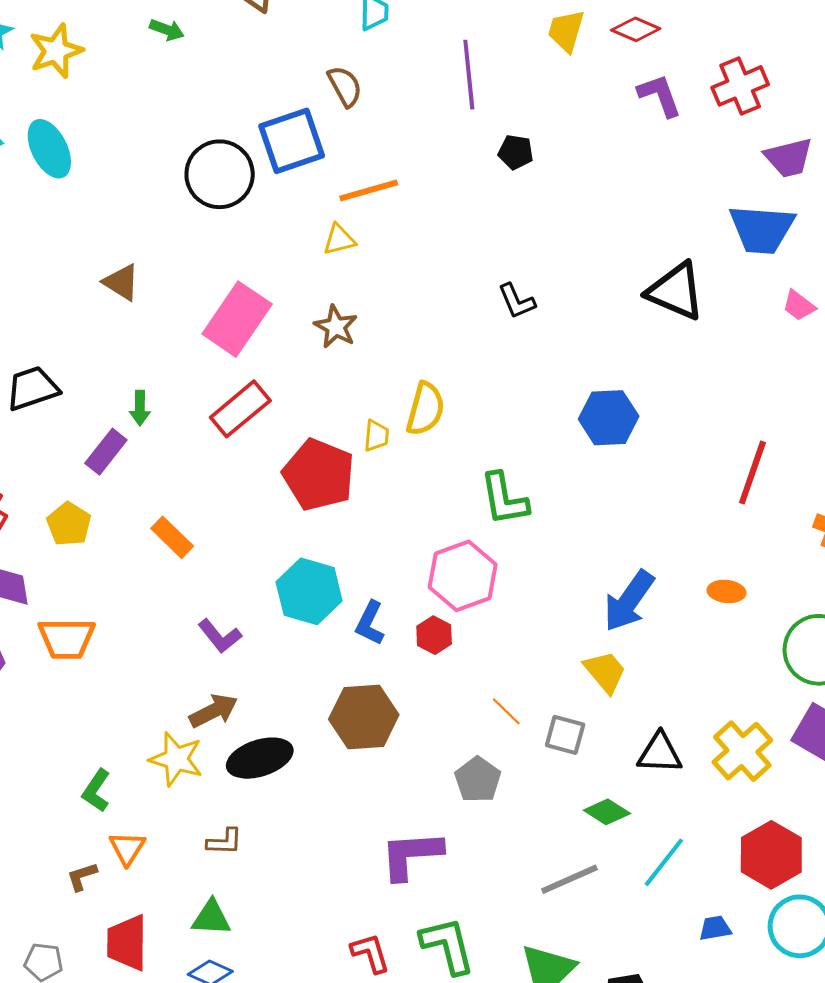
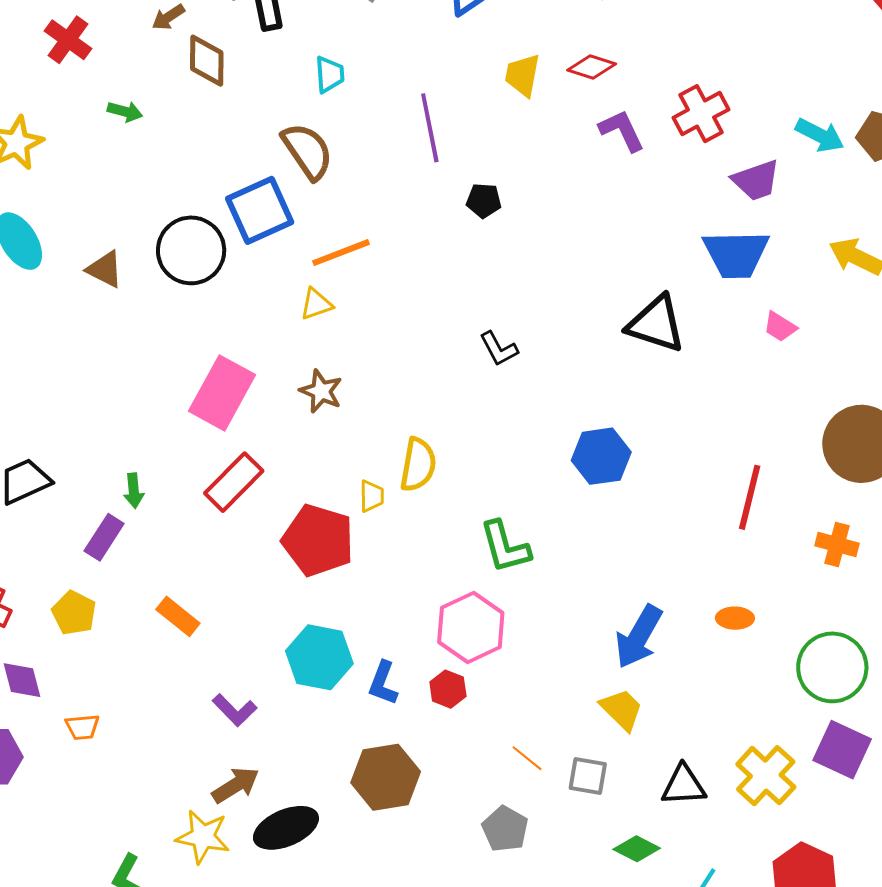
brown semicircle: (345, 86) -> (307, 151), size x1.4
brown triangle: (121, 282) -> (105, 269), moved
orange trapezoid: (67, 638) -> (82, 727), size x0.6

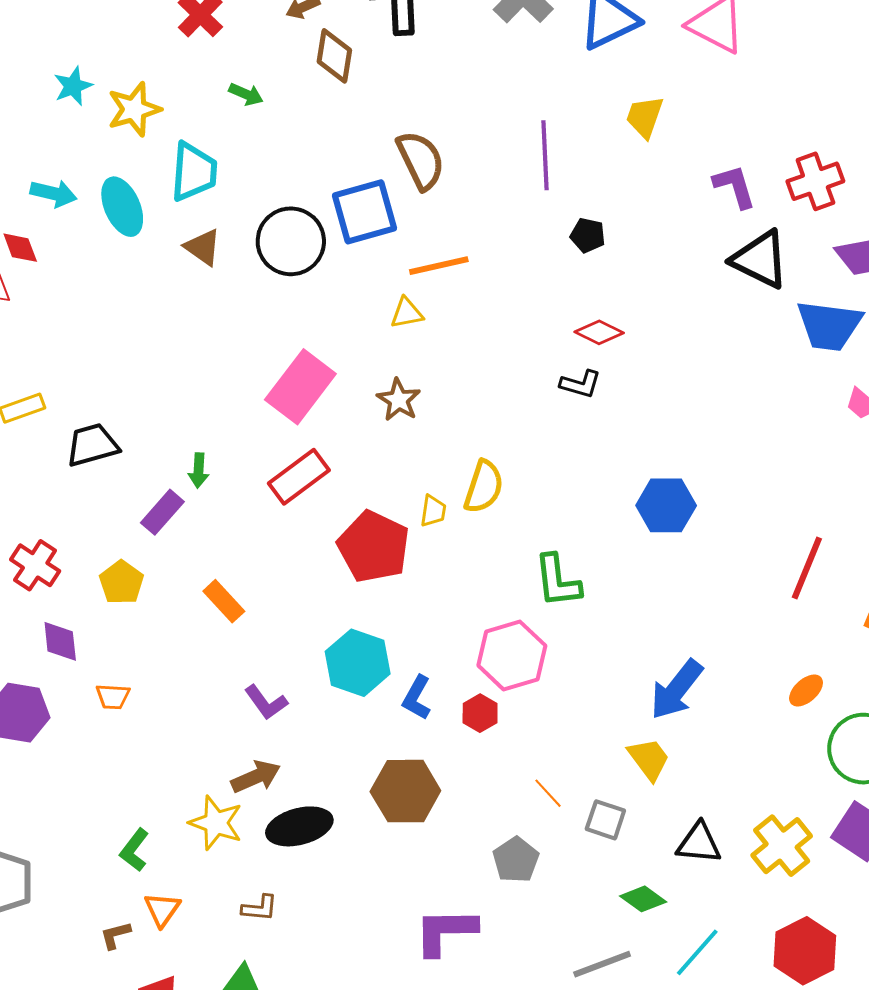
red diamond: (592, 67) -> (599, 332), moved
cyan trapezoid: (330, 74) -> (194, 172), moved, size x1.6
black triangle: (656, 324) -> (760, 259), moved
black L-shape: (499, 349) -> (581, 384), turned -54
orange ellipse: (735, 618) -> (806, 691), moved, turned -51

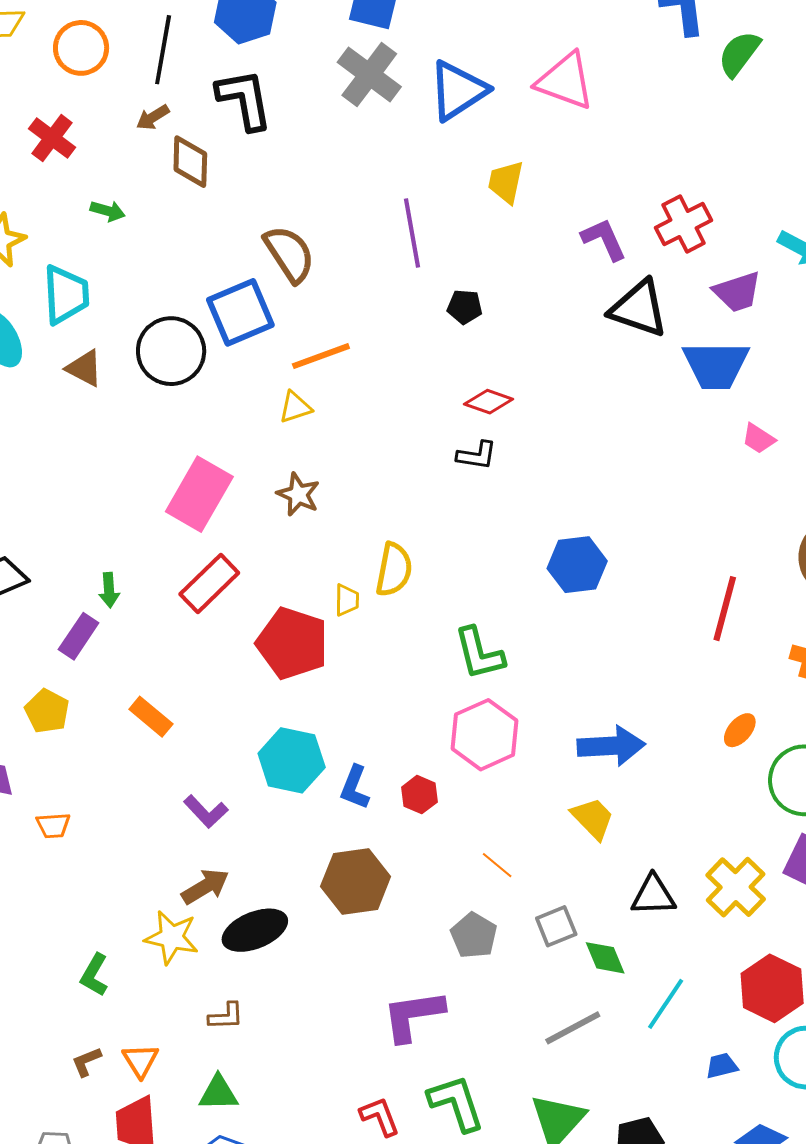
pink hexagon: (512, 656) -> (484, 735), moved
blue arrow: (676, 690) -> (611, 746), turned -124
gray square: (605, 820) -> (556, 926), moved, turned -33
green diamond: (643, 899) -> (605, 958), turned 39
orange triangle: (162, 909) -> (140, 1060), moved

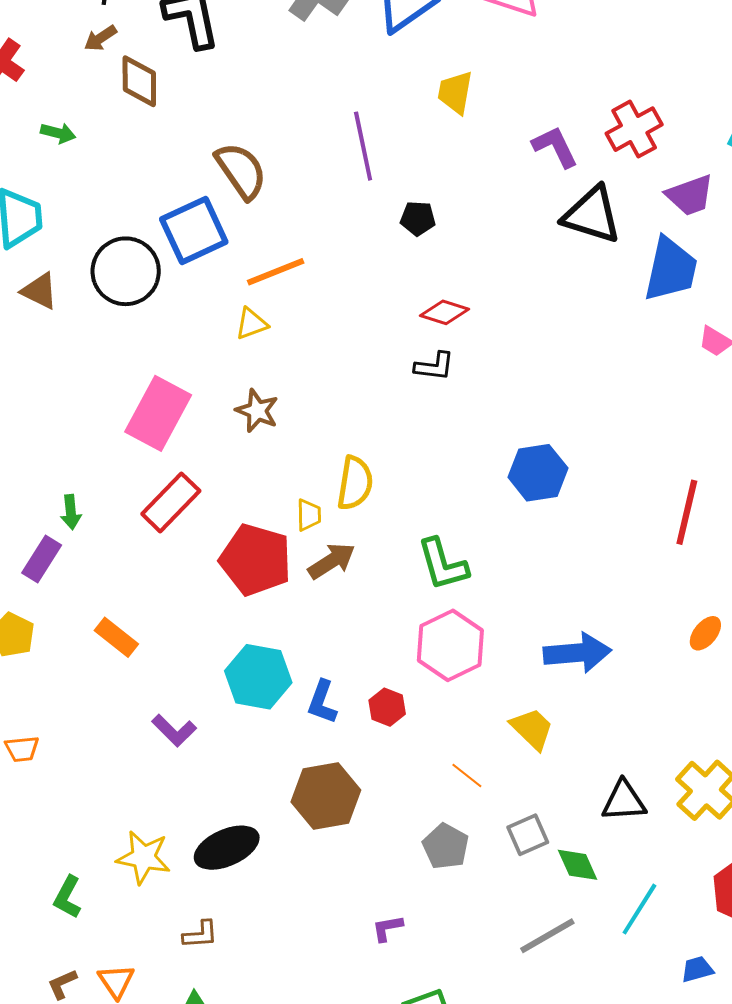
blue trapezoid: (716, 365) -> (671, 269), turned -76
yellow trapezoid: (593, 818) -> (532, 729), moved
brown arrow: (205, 887) -> (332, 561), moved
purple L-shape: (413, 1015) -> (387, 928), size x0.5

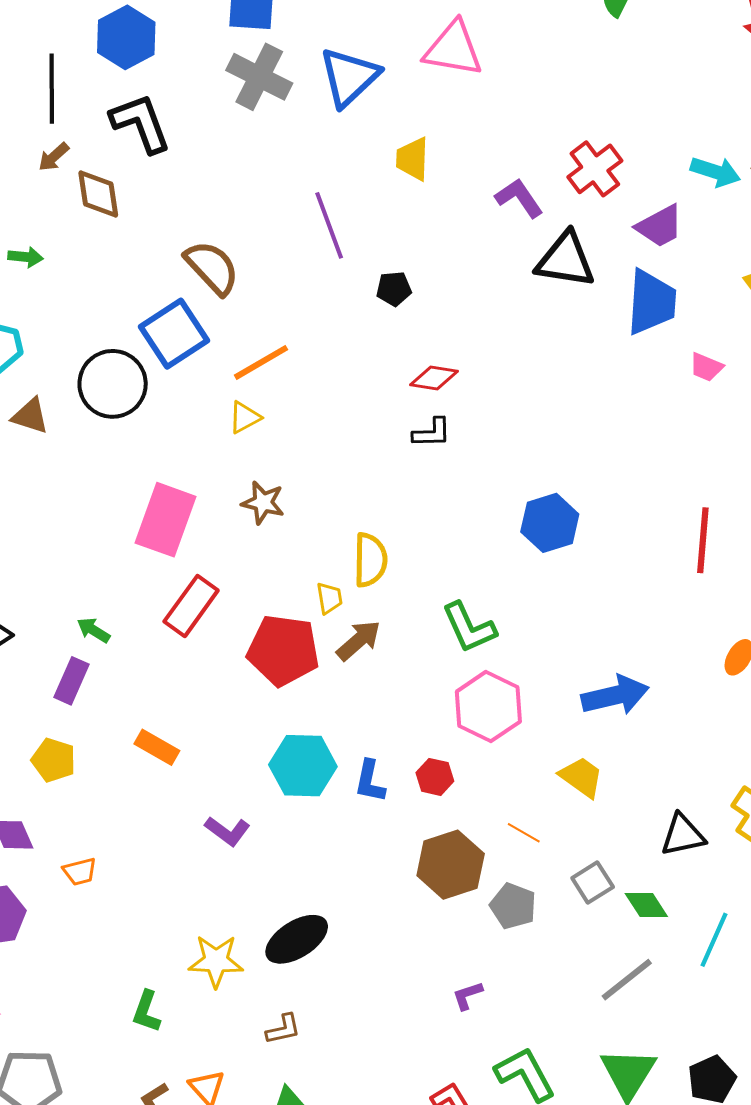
green arrow: (71, 512) -> (93, 630), turned 136
brown hexagon: (326, 796) -> (451, 865), moved

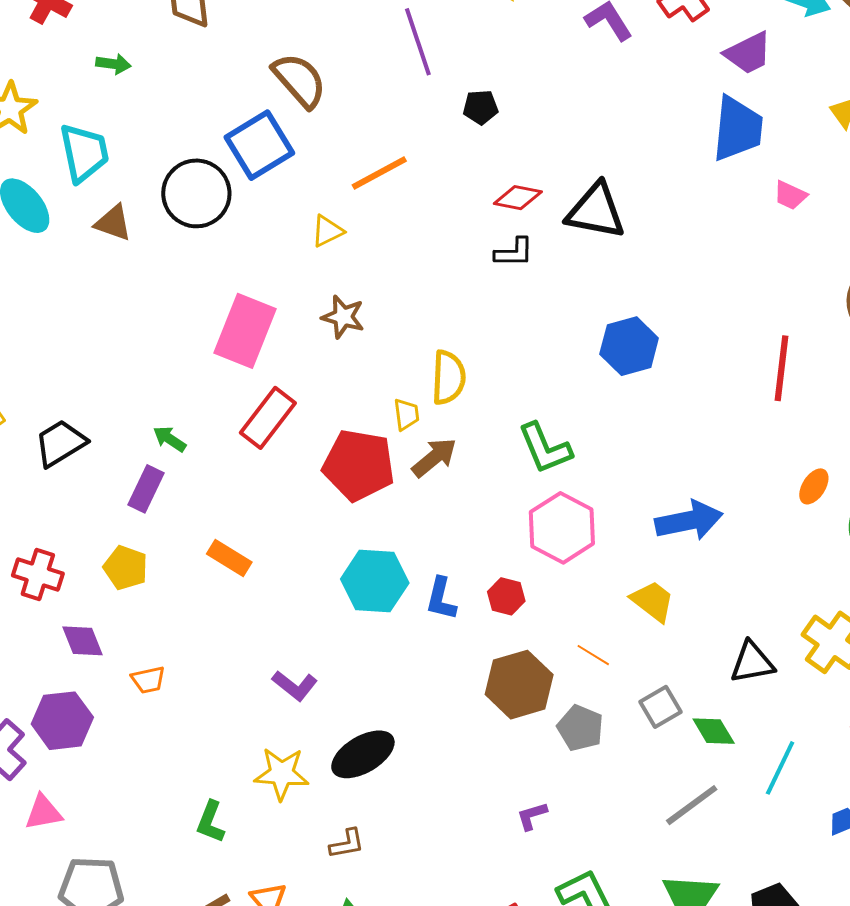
black triangle: (566, 260) -> (596, 211), moved
orange line: (261, 362) -> (379, 173), moved
purple L-shape: (228, 831) -> (295, 686), moved

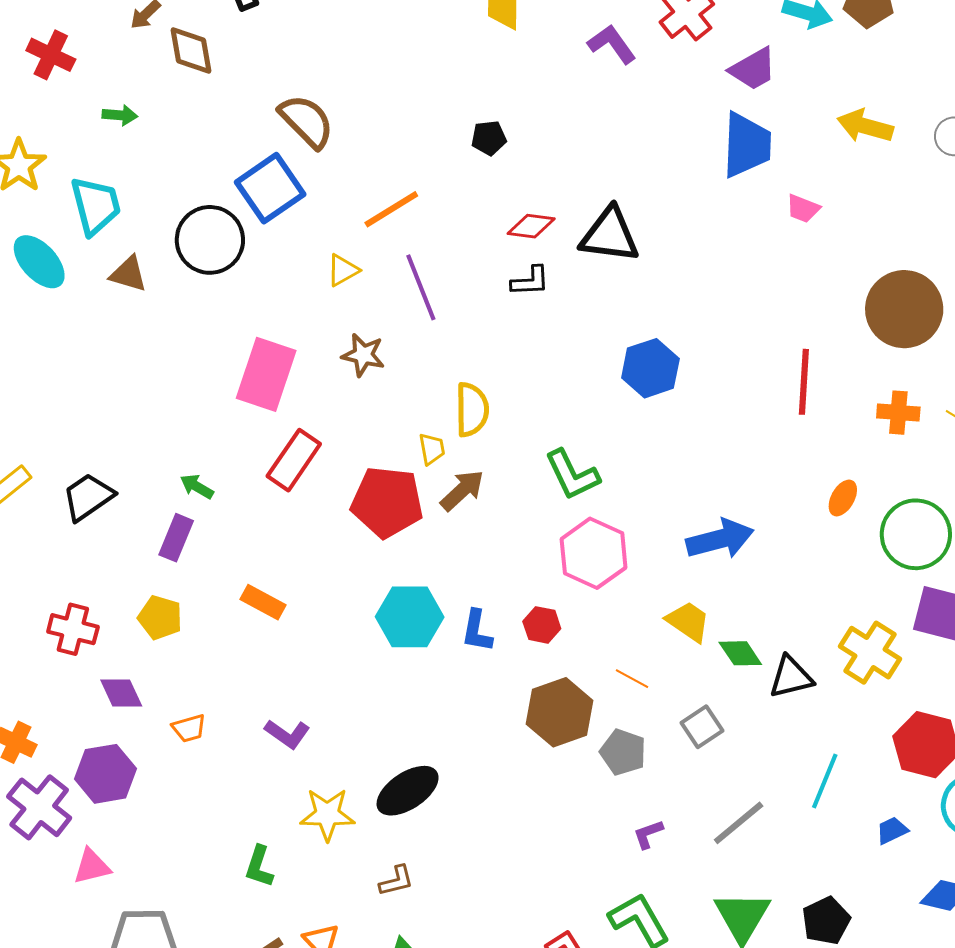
purple line: (418, 42) -> (421, 287), moved
purple L-shape: (295, 686) -> (287, 734), moved
green diamond: (714, 731) -> (740, 653), moved
purple L-shape: (532, 816) -> (648, 834), moved

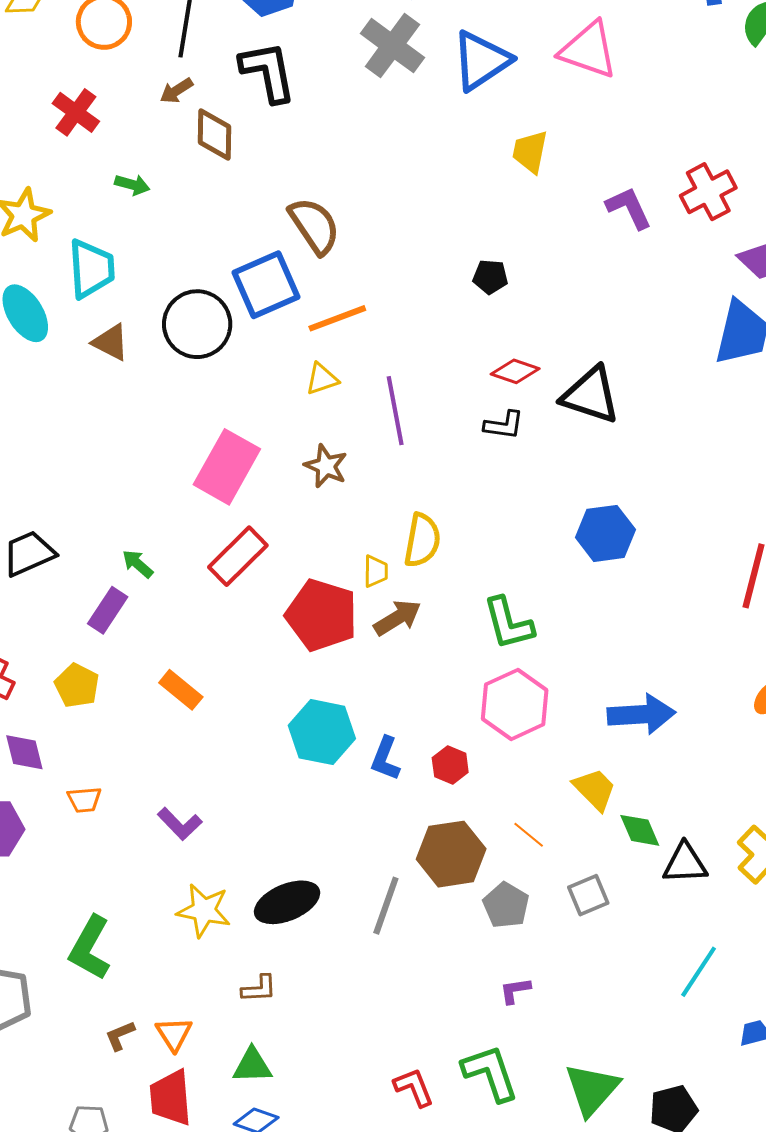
orange line: (391, 209) -> (337, 318), moved
gray line: (739, 823) -> (386, 906), moved, turned -42
green L-shape: (259, 866) -> (90, 948), moved, size x1.5

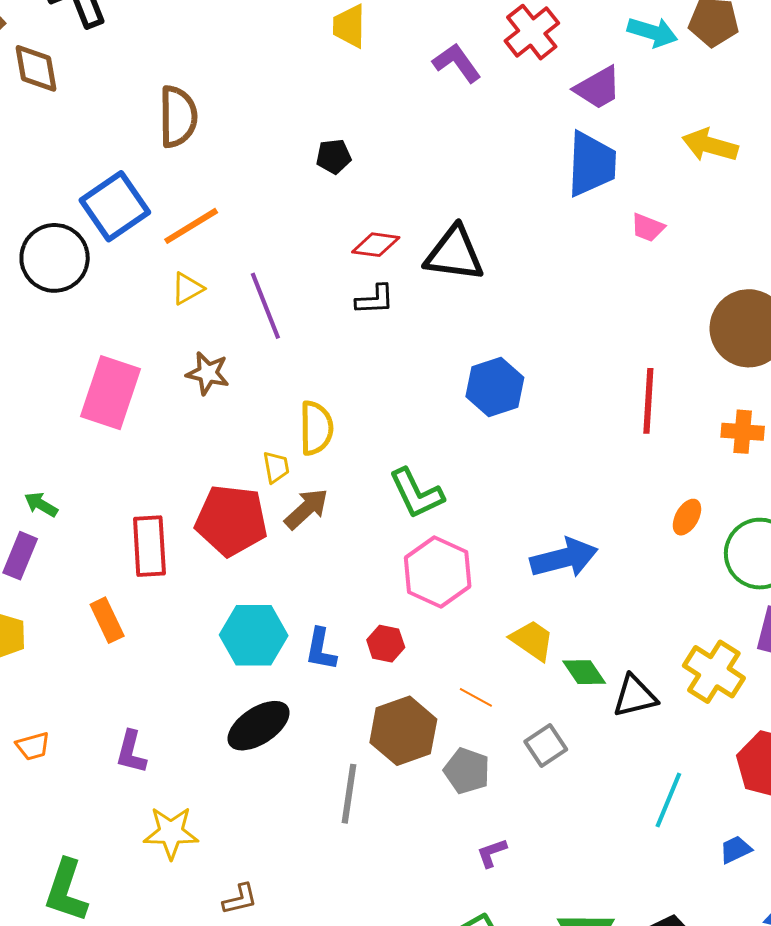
brown semicircle: (314, 226) -> (178, 117), moved, turned 44
red rectangle: (238, 556) -> (149, 546), moved, turned -38
orange rectangle: (181, 690) -> (107, 620), turned 36
purple L-shape: (180, 824) -> (131, 752), turned 69
black ellipse: (287, 902) -> (259, 726), moved

